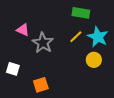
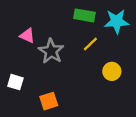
green rectangle: (81, 13) -> (84, 15), moved
cyan star: (98, 37) -> (117, 21), moved, turned -30

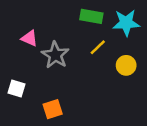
yellow circle: (112, 71) -> (126, 65), moved

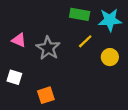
pink triangle: (29, 38) -> (19, 40), moved

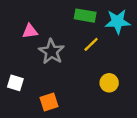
pink triangle: (19, 40) -> (30, 31), moved, turned -32
yellow circle: (110, 57) -> (109, 83), moved

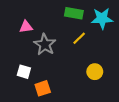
white square: (15, 83) -> (24, 72), moved

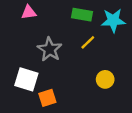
pink triangle: (26, 27) -> (29, 12), moved
white square: (24, 72) -> (26, 79), size x1.5

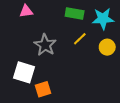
yellow circle: (105, 79) -> (107, 47), moved

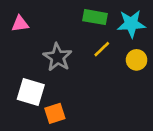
pink triangle: (26, 11) -> (20, 24), moved

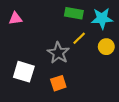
gray star: (58, 57) -> (58, 53), moved
orange square: (55, 113) -> (58, 83), moved

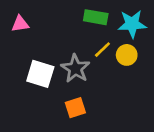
yellow circle: (106, 47) -> (127, 55), moved
white square: (24, 72) -> (40, 74), moved

